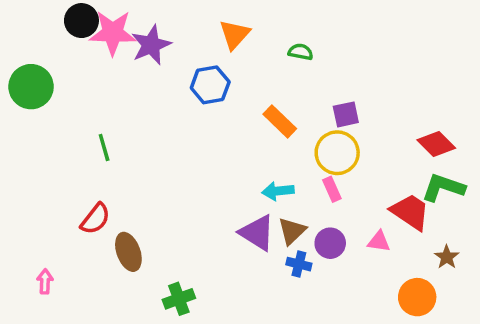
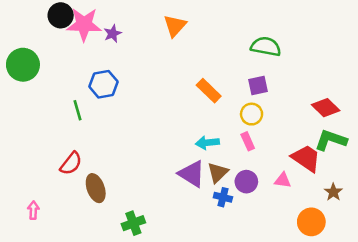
purple star: (151, 45) -> (113, 34), size x0.6
green semicircle: (301, 52) -> (266, 47), moved, size x1.6
blue hexagon: (210, 85) -> (103, 84), moved
yellow circle: (337, 153) -> (252, 114), size x0.7

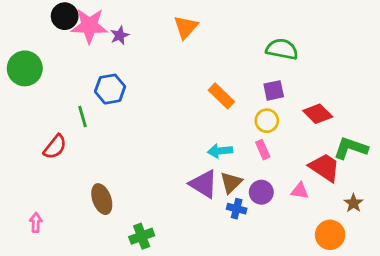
red diamond: (326, 108) -> (318, 114), moved
red semicircle: (71, 163) -> (55, 147), moved

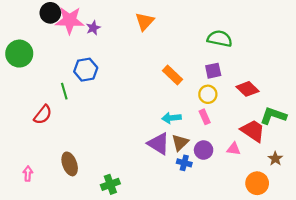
brown ellipse: (102, 199) -> (70, 164), moved

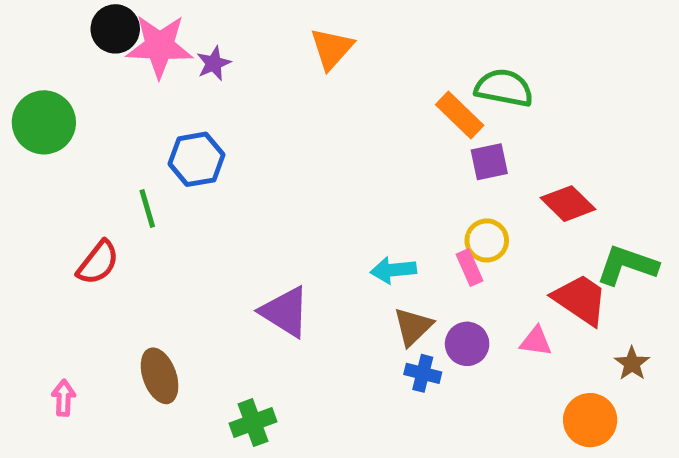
orange rectangle: (172, 75) -> (460, 115), moved
yellow circle: (208, 94) -> (487, 240), moved
purple triangle: (159, 144) -> (285, 312), moved

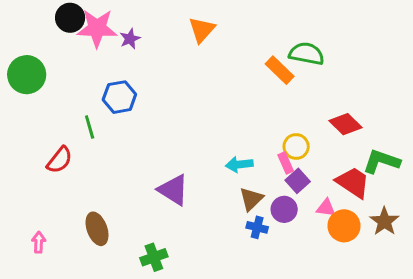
purple square: (489, 162) -> (298, 181), moved, turned -30
brown star: (632, 364) -> (384, 221), size x1.4
orange circle: (590, 420) -> (344, 226), moved

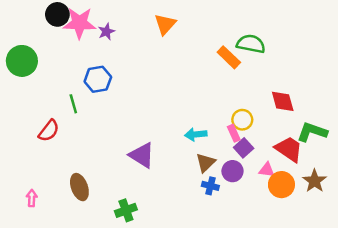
red diamond: (345, 124) -> (283, 101), turned 30

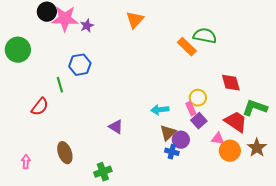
purple triangle: (142, 155) -> (116, 127), size x0.7
purple circle: (232, 171) -> (181, 140), moved

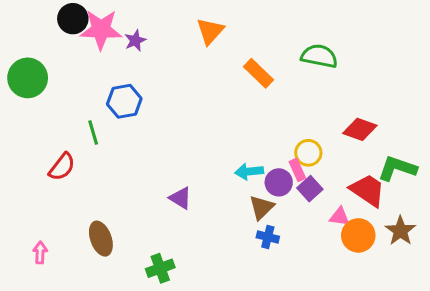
orange rectangle: (187, 47) -> (258, 73), moved
red diamond: (231, 83) -> (360, 129), turned -55
purple circle: (181, 140) -> (279, 182), moved

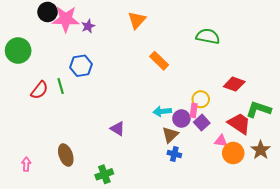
orange rectangle: (258, 73) -> (159, 61), moved
red semicircle: (62, 167) -> (39, 90), moved
pink rectangle: (297, 170) -> (194, 110), turned 32

